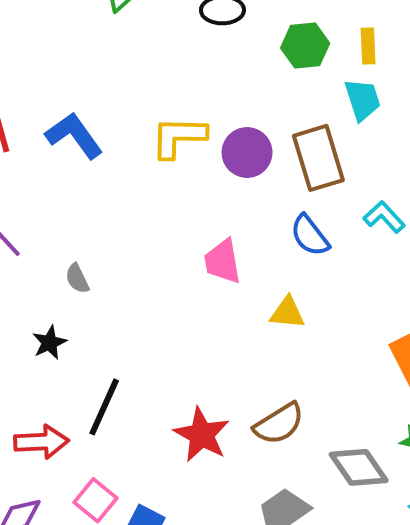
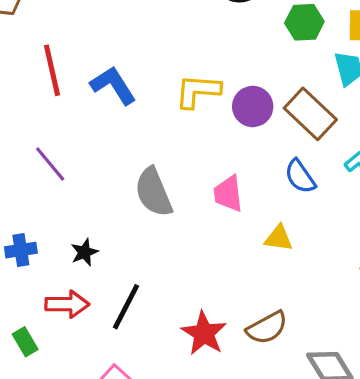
brown rectangle: (318, 158) -> (310, 114), turned -33
gray semicircle: (77, 279) -> (154, 192), moved, size x2.0
red arrow: (41, 442) -> (67, 304), moved

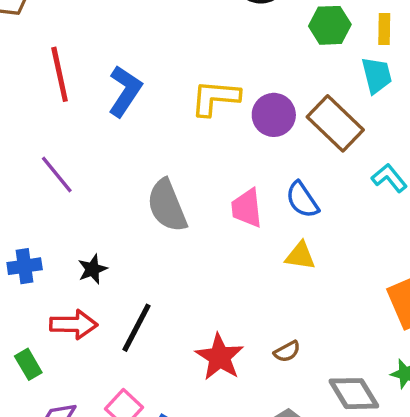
blue L-shape: (113, 85) -> (125, 91), turned 66
blue semicircle: (300, 176) -> (302, 200), moved
brown semicircle: (267, 328) -> (287, 352), size x0.6

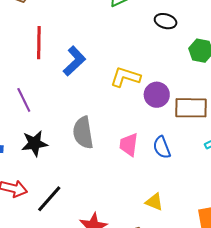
brown rectangle: (335, 123) -> (191, 108), turned -56
yellow triangle: (300, 256) -> (154, 202), moved
black star: (93, 269) -> (35, 143), moved, size x1.5

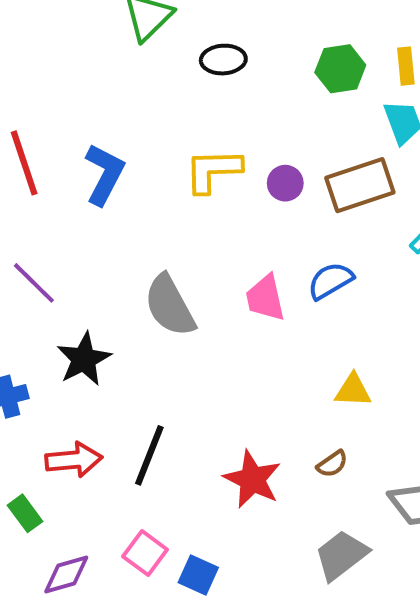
black ellipse: (166, 21) -> (223, 60), moved
purple circle: (157, 95) -> (285, 183), size x0.7
blue semicircle: (162, 147) -> (330, 281), turned 100

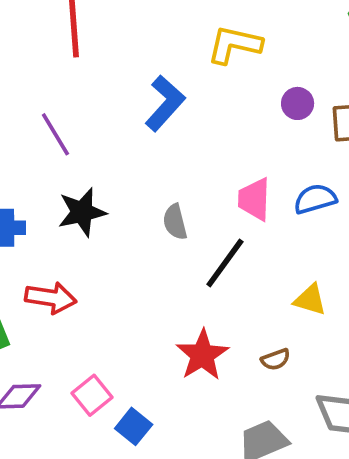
yellow L-shape: (213, 171) -> (234, 45), moved
blue L-shape: (104, 174) -> (165, 103), moved
gray semicircle: (170, 306) -> (175, 222), moved, size x0.6
black line: (149, 455) -> (225, 263), moved

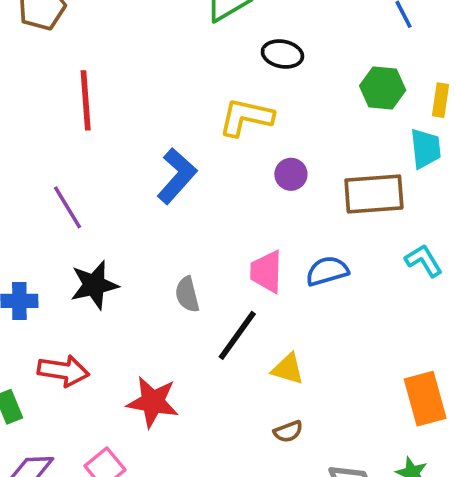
purple circle: (298, 103) -> (291, 174), moved
yellow triangle: (310, 300) -> (288, 369), moved
red star: (202, 355) -> (153, 402), moved, turned -30

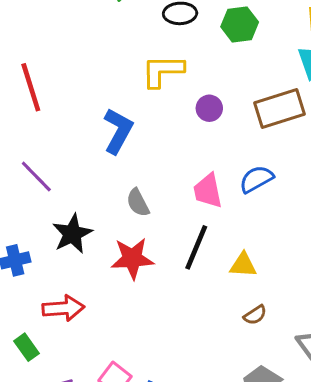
green hexagon: (383, 88) -> (240, 24), moved
gray semicircle: (187, 294) -> (138, 203), moved
red star: (153, 402) -> (132, 258), moved

